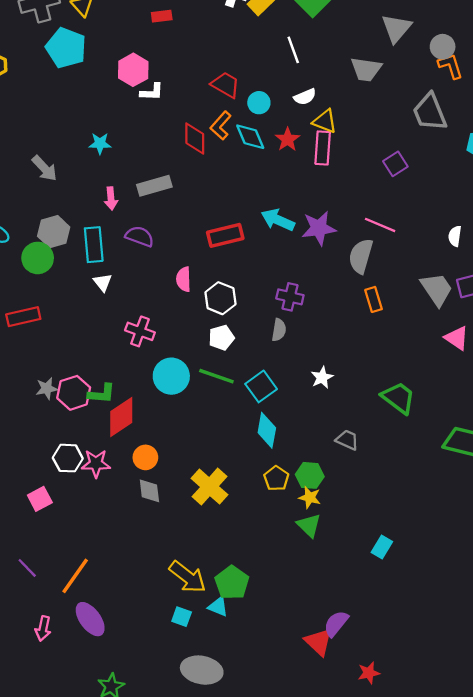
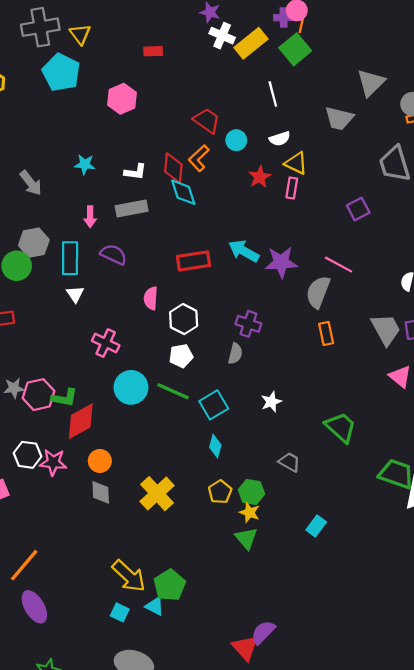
white L-shape: (152, 92) -> (135, 172), moved
cyan diamond: (250, 137) -> (183, 192), moved
pink rectangle: (323, 148) -> (292, 188), size x0.7
cyan diamond: (267, 430) -> (215, 446), size x0.7
cyan rectangle: (382, 547) -> (316, 526), moved

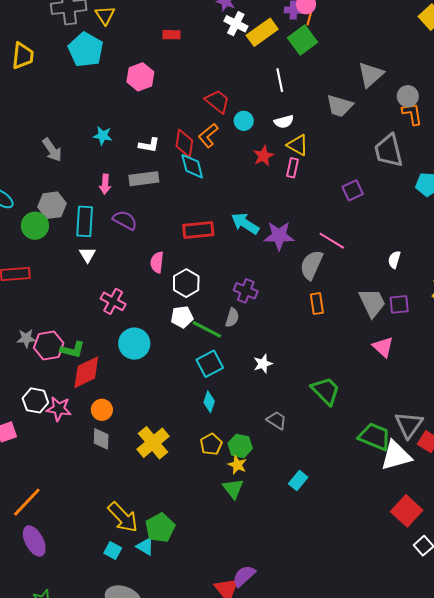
green line: (173, 391) -> (207, 329), moved

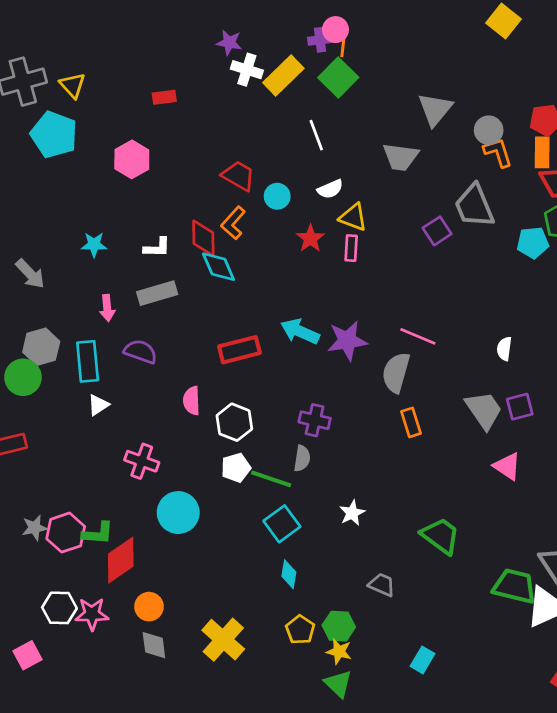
purple square: (353, 190) -> (437, 231), moved
white triangle: (87, 255) -> (98, 405), turned 36

